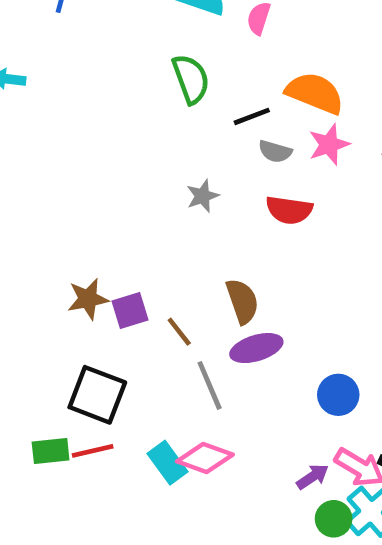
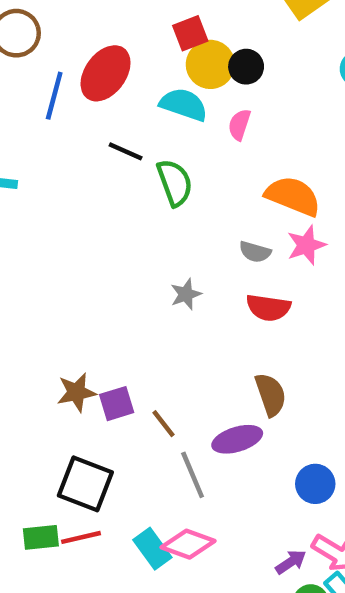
black line: (252, 116) -> (126, 151), moved, turned 45
brown semicircle: (242, 301) -> (271, 395), moved

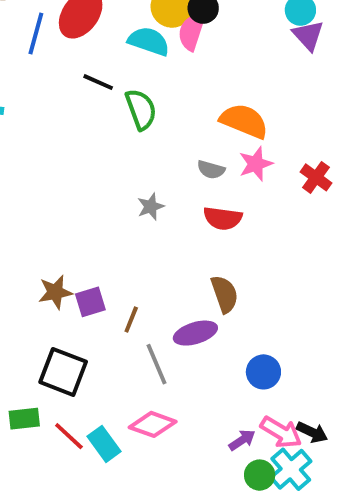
pink semicircle: (239, 125) -> (191, 32), moved, size x1.4
brown line: (164, 424) -> (131, 319), turned 60
red line: (81, 537) -> (69, 436), moved, turned 56
cyan rectangle: (152, 549) -> (104, 444), moved

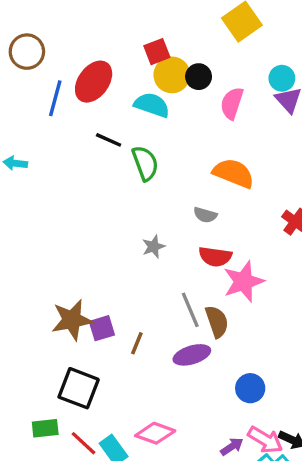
pink semicircle: (191, 32) -> (232, 103), moved
pink star: (256, 164) -> (244, 282), moved, size x1.4
brown star: (55, 292) -> (72, 320), size x1.4
gray line: (156, 364) -> (190, 310), moved

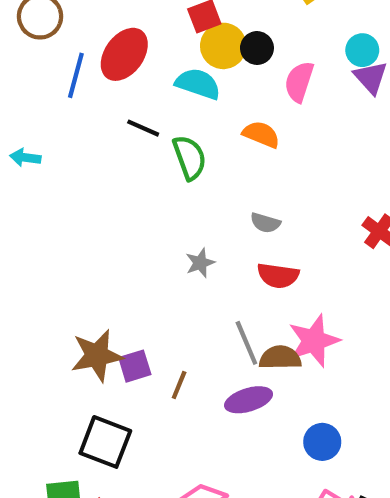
orange semicircle: (234, 173) -> (261, 134), moved, size x0.7
pink star: (244, 282) -> (314, 341), moved
brown semicircle: (217, 322) -> (280, 358), turned -72

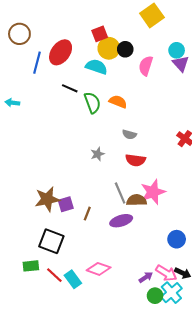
orange semicircle: (261, 134) -> (118, 102), moved
blue circle: (322, 442) -> (177, 239), moved

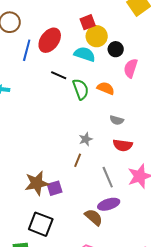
black circle: (125, 49) -> (116, 49), moved
pink semicircle: (146, 66) -> (131, 68), moved
brown semicircle: (137, 200) -> (94, 217), moved, turned 42
brown line: (87, 214) -> (78, 160), moved

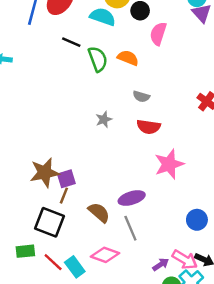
brown line: (78, 160) -> (64, 196), moved
gray line: (108, 177) -> (130, 228), moved
brown semicircle: (94, 217) -> (99, 213), moved

